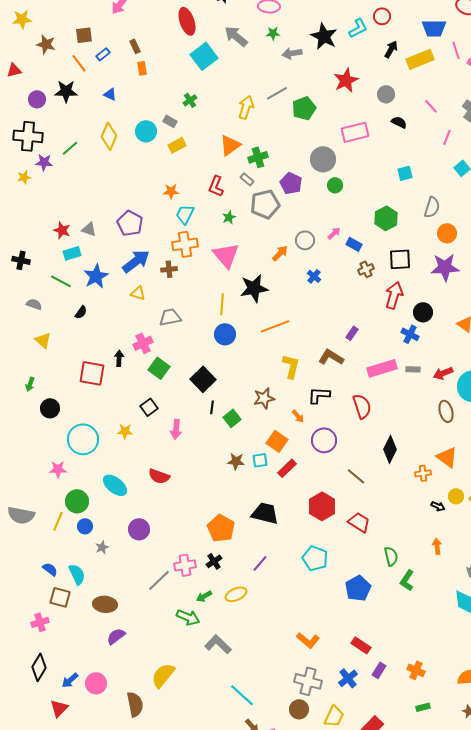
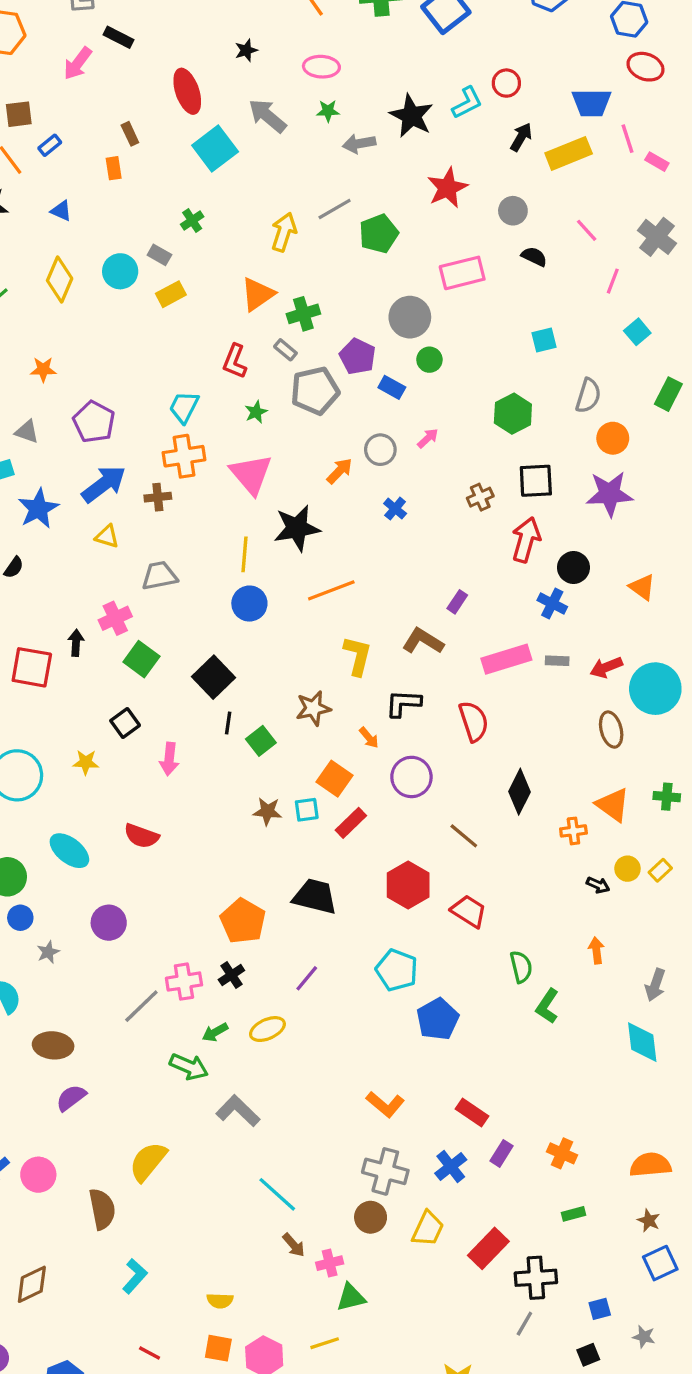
brown rectangle: (135, 46) -> (130, 134), moved
orange star: (171, 191) -> (43, 369), moved
blue rectangle: (354, 244) -> (392, 387), moved
blue pentagon: (358, 588) -> (438, 1019), moved

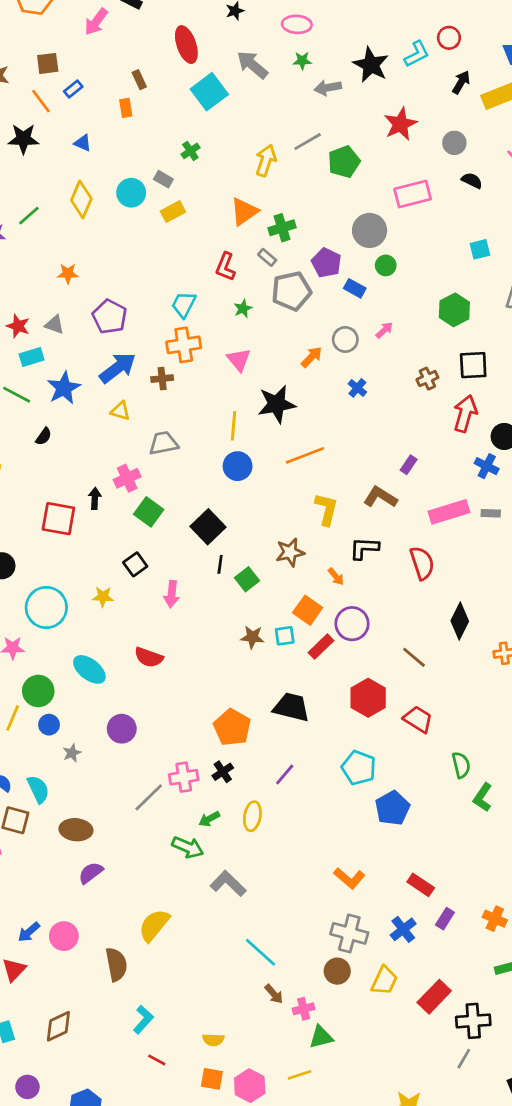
pink triangle: (251, 474) -> (239, 360), size x0.7
purple circle: (411, 777) -> (352, 624), moved
yellow ellipse: (267, 1029) -> (252, 816), turned -56
red line: (150, 1353) -> (157, 1060), moved

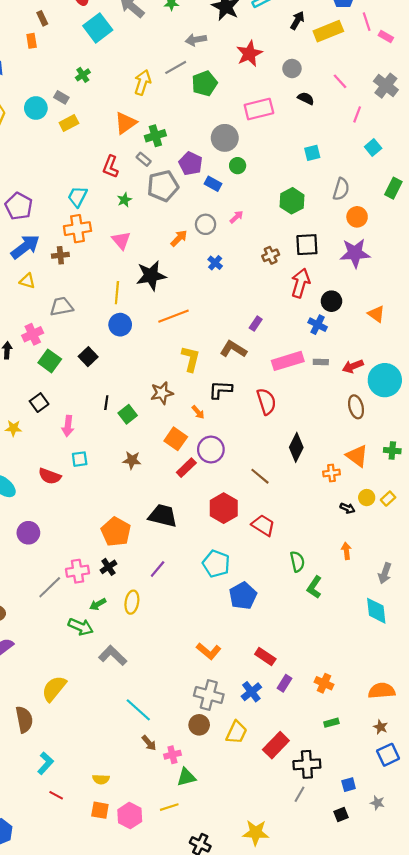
gray arrow: (328, 88) -> (196, 40), moved
black square: (208, 527) -> (88, 357), moved, size x0.7
cyan square: (285, 636) -> (80, 459), moved

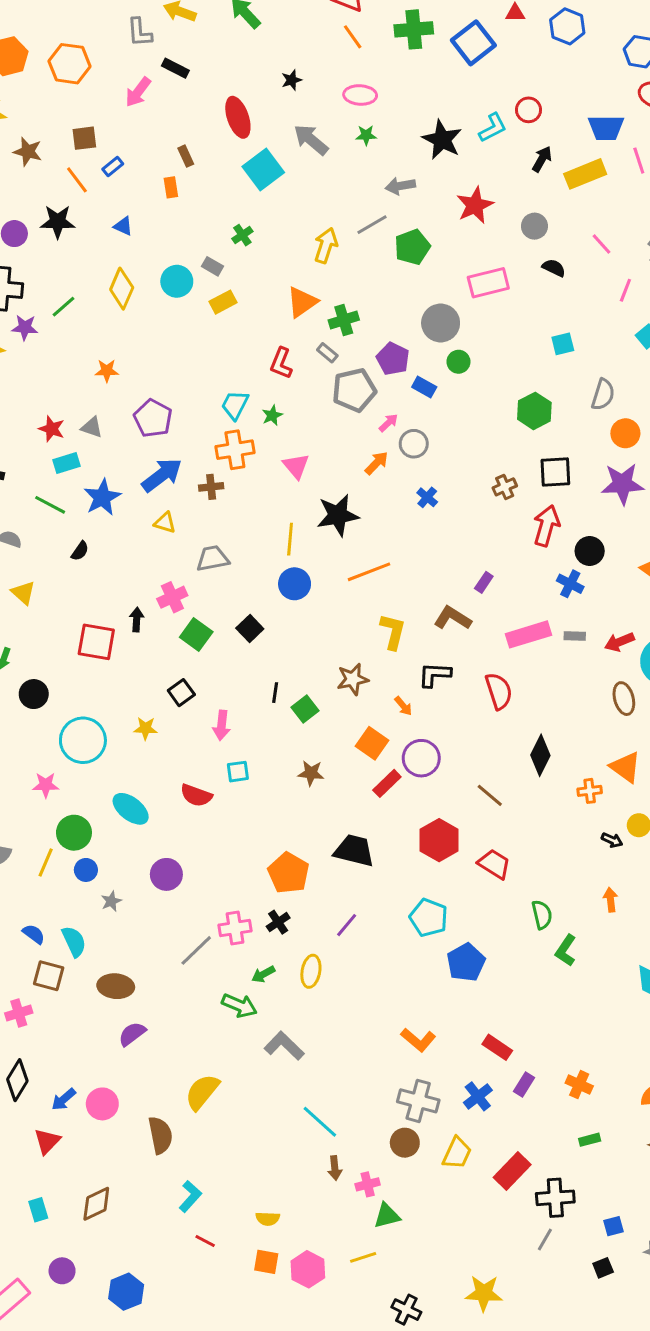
green star: (124, 200) -> (272, 415), moved
pink arrow: (236, 217) -> (388, 423), moved
brown arrow: (149, 743) -> (335, 1168), turned 35

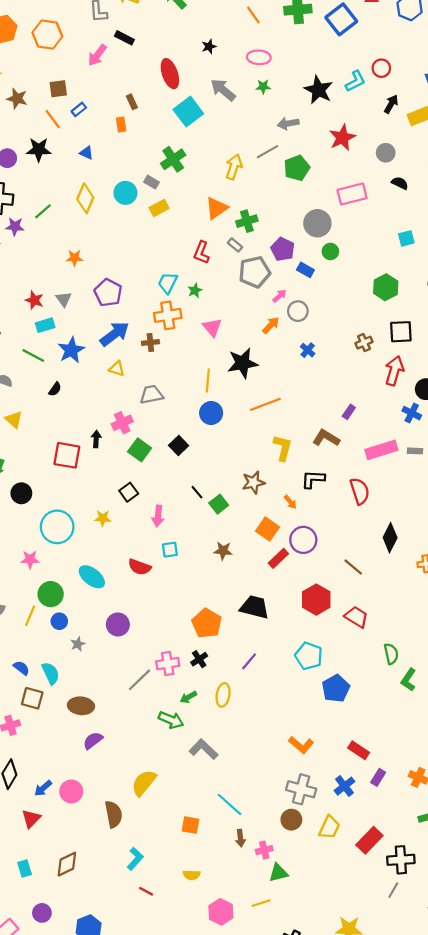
green cross: (242, 235) -> (173, 159), size x1.6
gray triangle: (92, 427) -> (64, 299), turned 35
black line: (275, 693) -> (197, 492), turned -48
orange square: (266, 1262) -> (191, 825), moved

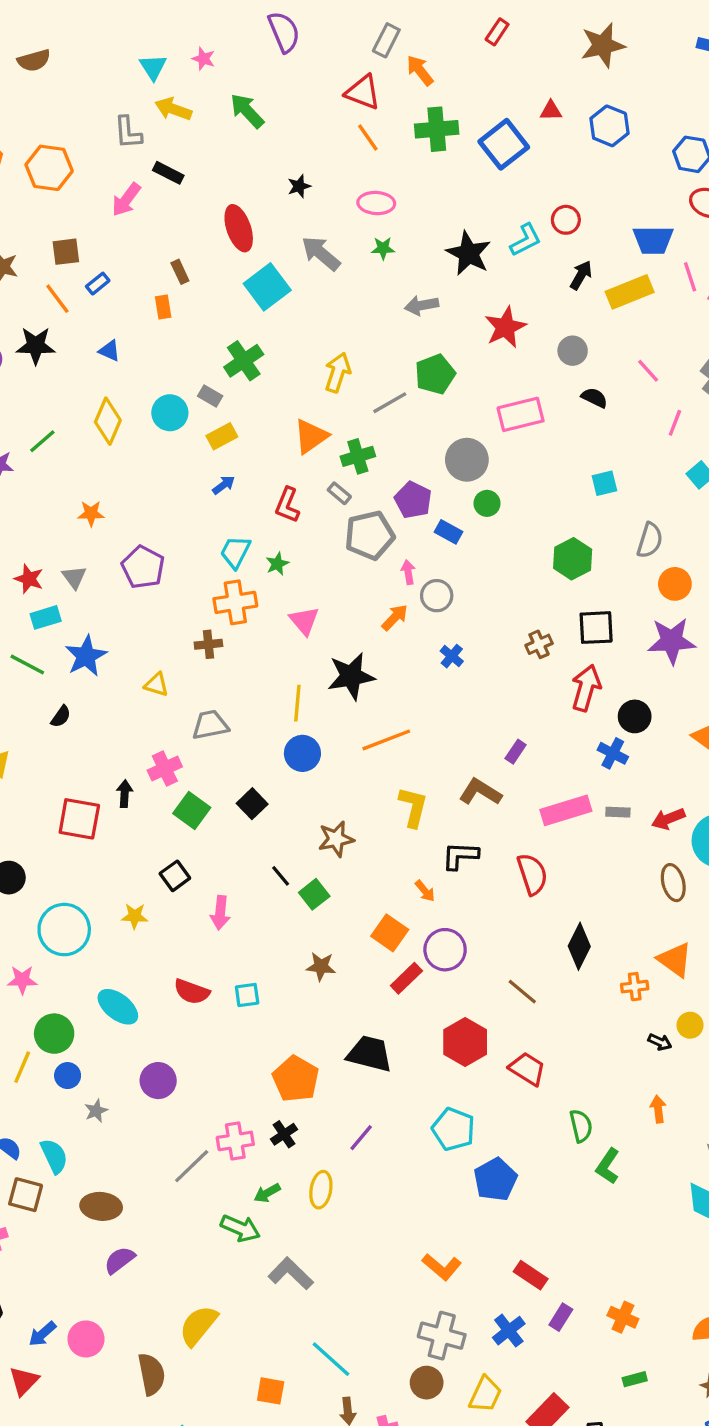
gray line: (268, 152) -> (390, 403), moved
pink arrow: (279, 296) -> (408, 572), turned -56
blue arrow: (115, 334) -> (224, 485), moved, size x0.5
brown star: (253, 482) -> (336, 839), moved
cyan square: (170, 550) -> (247, 995), moved

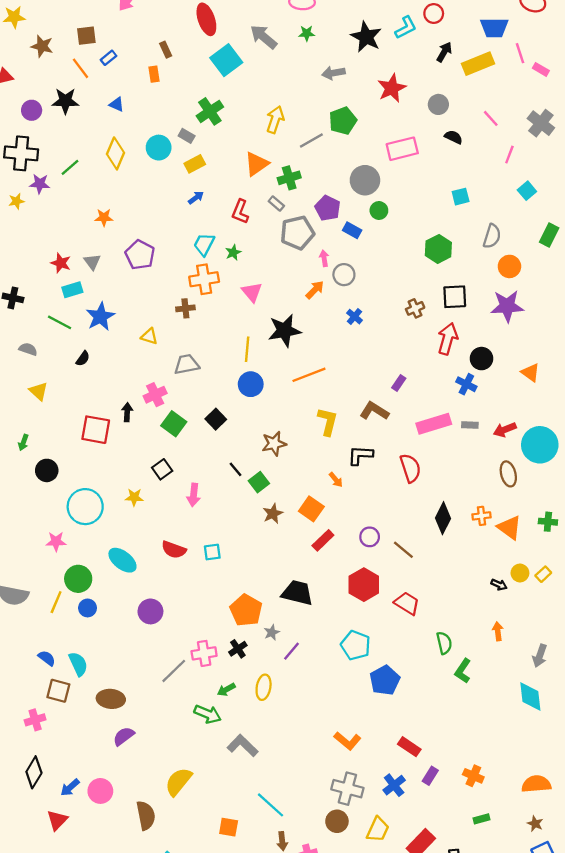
purple circle: (445, 950) -> (370, 537), moved, size x0.7
brown star: (321, 966) -> (273, 514), moved, turned -30
orange cross: (635, 987) -> (481, 516), moved
gray star: (96, 1111) -> (272, 632), moved

